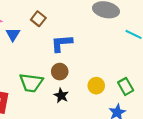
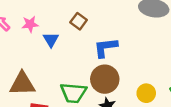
brown circle: (60, 72) -> (105, 79), size x1.5

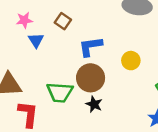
pink star: (30, 24) -> (24, 20), moved
yellow circle: (146, 93) -> (131, 61), moved

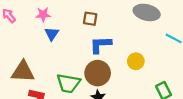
brown square: (63, 21) -> (90, 19), moved, turned -32

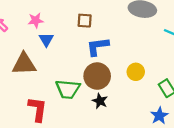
yellow circle: (136, 61) -> (136, 72), moved
brown triangle: (23, 72) -> (24, 64), moved

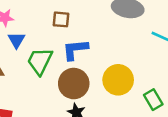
yellow circle: (136, 72) -> (118, 80), size x1.5
green trapezoid: (68, 89) -> (40, 61), moved, turned 110

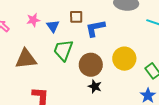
blue triangle: (16, 40) -> (53, 26), moved
blue L-shape: (75, 50) -> (95, 28), moved

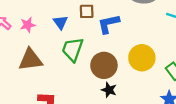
pink star: (33, 20) -> (28, 25), moved

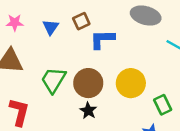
brown square: (87, 11) -> (81, 21), turned -35
green trapezoid: (73, 49) -> (53, 80), moved

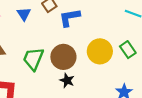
green rectangle: (163, 105) -> (128, 50), moved

